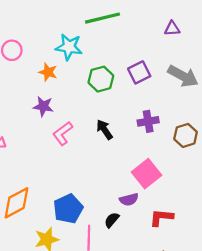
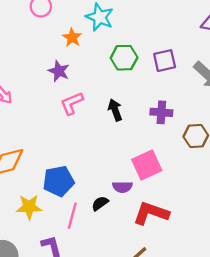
red L-shape: (161, 217) -> (151, 213), size x1.4

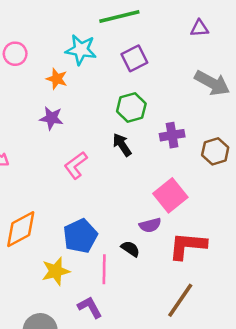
green hexagon: (124, 58) -> (131, 107), moved
purple square: (165, 61) -> (134, 58), moved
pink L-shape: (72, 103) -> (76, 165), moved
black semicircle: (100, 203) -> (130, 249), turned 84

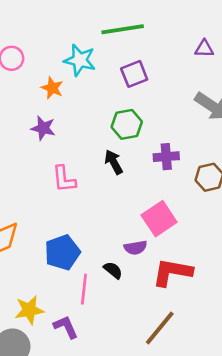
pink L-shape: (76, 165) -> (64, 179), turned -64
yellow star: (56, 271) -> (29, 310), moved

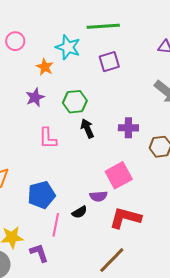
green hexagon: (127, 124) -> (75, 102), moved
purple star: (43, 128) -> (35, 97), turned 30
black semicircle: (113, 270) -> (80, 212), turned 105

